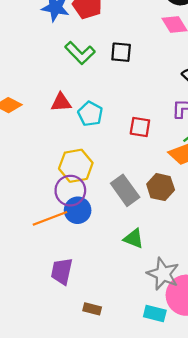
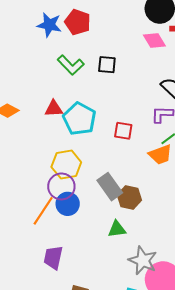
cyan pentagon: (90, 114) -> (79, 119), size x1.5
brown hexagon: (161, 187) -> (129, 197), moved
orange line: (50, 218) -> (43, 211), turned -36
green triangle: (134, 239) -> (117, 229), turned -30

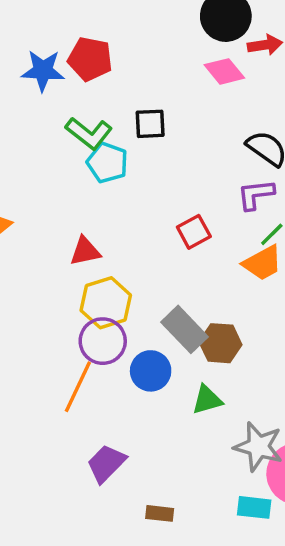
red triangle: (54, 109) -> (85, 251), moved
cyan pentagon: (79, 119) -> (107, 163), moved, size x0.7
red square: (123, 131) -> (194, 232), turned -30
blue circle: (68, 204) -> (151, 371), moved
purple trapezoid: (53, 258) -> (106, 463), turned 40

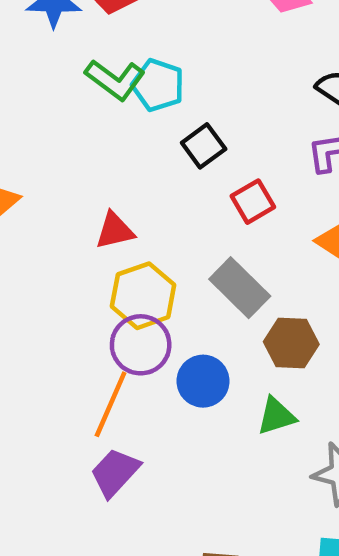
black square: (150, 124) -> (204, 146), moved, turned -32
cyan pentagon: (107, 163) -> (158, 85), moved
gray rectangle: (185, 329) -> (240, 288), moved
purple trapezoid: (106, 463) -> (115, 472), moved

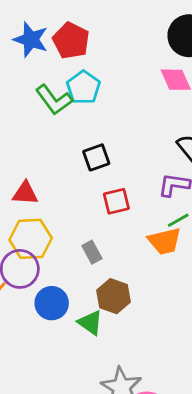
cyan pentagon: (158, 85) -> (83, 87), moved
gray rectangle: (240, 288) -> (92, 252), size x0.6
green triangle: (276, 416) -> (90, 323), moved, turned 36

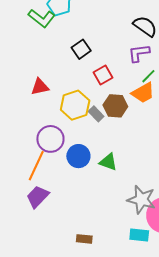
yellow hexagon: (31, 239) -> (75, 105), moved
brown hexagon: (114, 296) -> (115, 106), moved

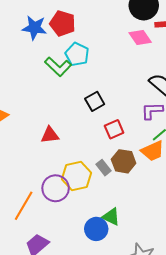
yellow hexagon: (75, 105) -> (76, 176), moved
blue circle: (78, 156) -> (96, 229), moved
orange line: (36, 166) -> (24, 206), moved

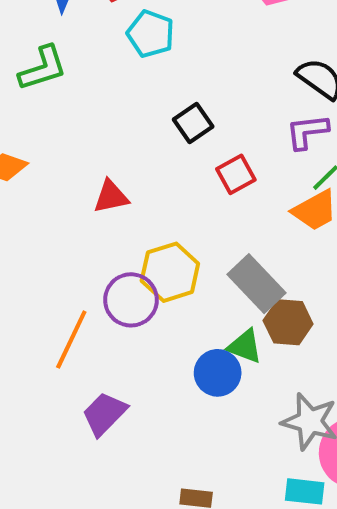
green L-shape: (58, 67) -> (43, 68), moved, turned -56
brown hexagon: (124, 161) -> (288, 322), moved
gray rectangle: (104, 168) -> (257, 284), moved, size x1.8

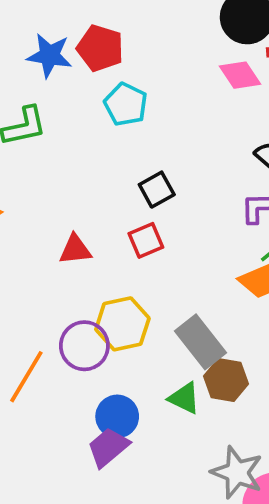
red square: (236, 174) -> (146, 240), moved
blue circle: (218, 373) -> (117, 416), moved
purple trapezoid: (104, 414) -> (108, 447), moved

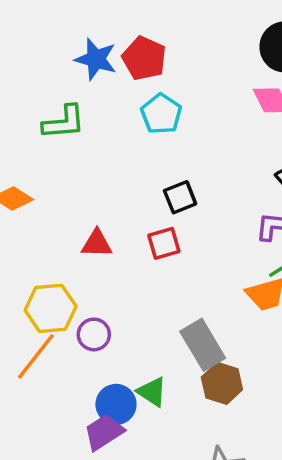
yellow hexagon: (122, 324) -> (51, 308), moved
purple circle: (84, 346) -> (94, 334), size x0.7
green triangle: (184, 398) -> (152, 392), moved

